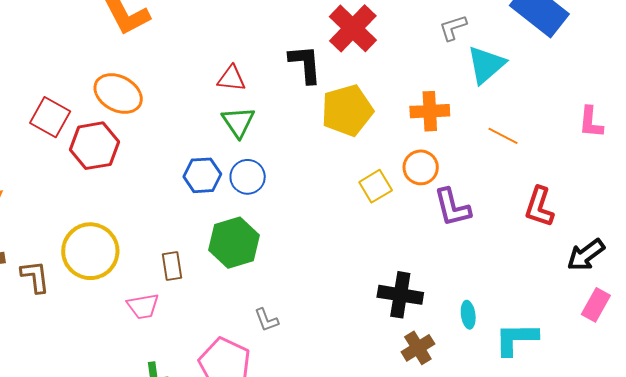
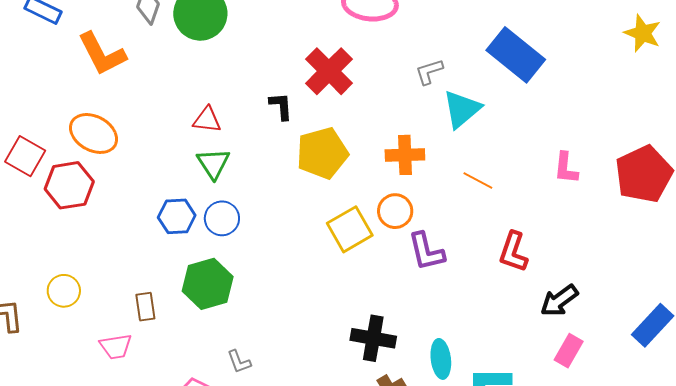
black L-shape: (305, 64) -> (281, 106), size x0.7
yellow square: (376, 186) -> (350, 229), size x1.4
yellow circle: (90, 251) -> (64, 291), size x0.6
cyan ellipse: (468, 315) -> (441, 359), size x1.4

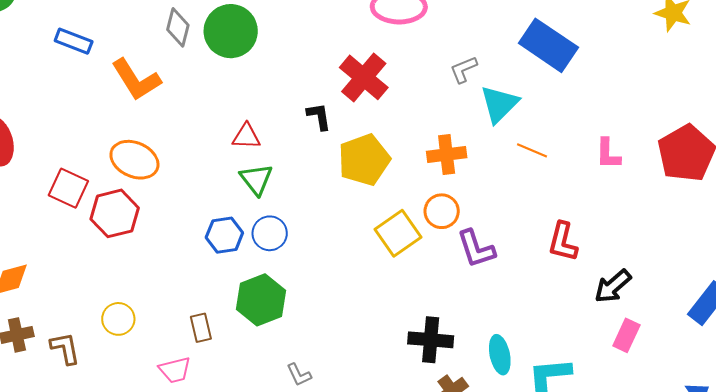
orange line: (478, 181) -> (532, 150), moved

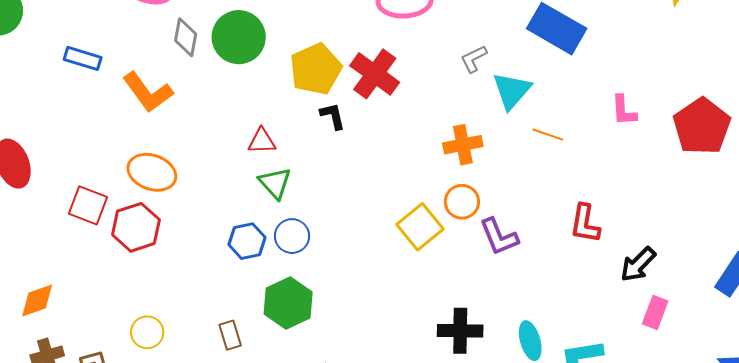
pink L-shape: (608, 154) -> (624, 110), moved
yellow pentagon: (364, 160) -> (316, 69), moved

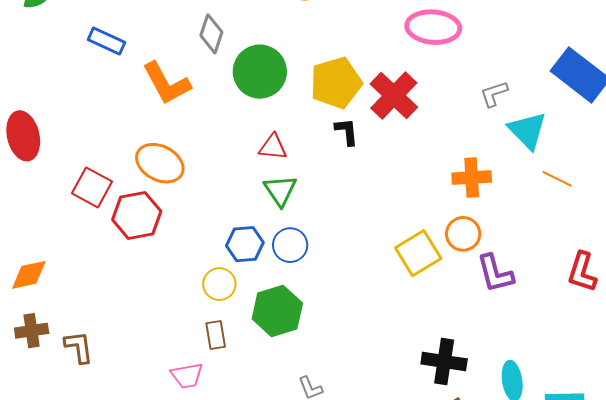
green circle: (239, 37) -> (260, 72), moved
cyan triangle: (512, 91) -> (527, 130), turned -33
yellow circle: (147, 332) -> (219, 284), moved

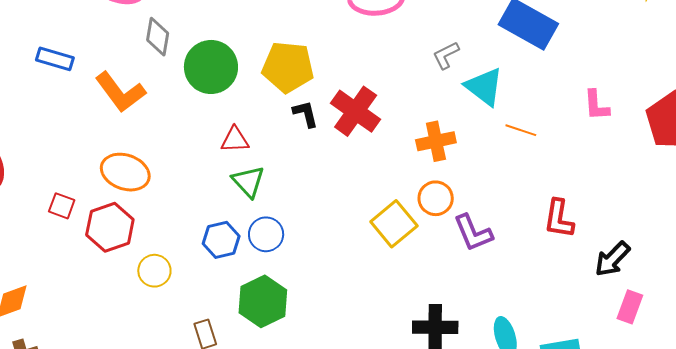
yellow pentagon: (336, 83) -> (288, 67), turned 30
red cross: (394, 96) -> (356, 111), moved
red square: (92, 187) -> (62, 206), size x0.7
yellow circle: (219, 284) -> (154, 271), moved

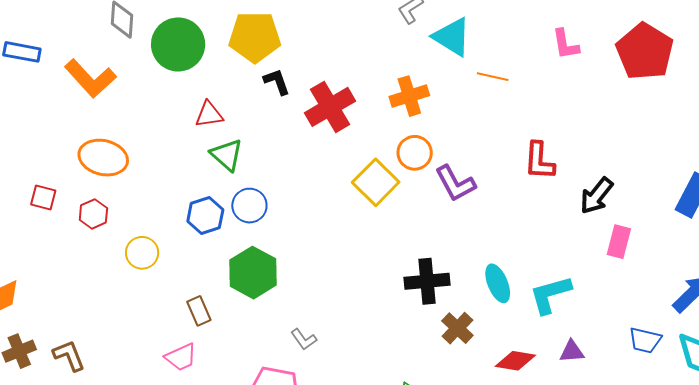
red cross: (356, 111) -> (330, 107), moved, turned 30
red hexagon: (110, 227) -> (93, 214), size x0.6

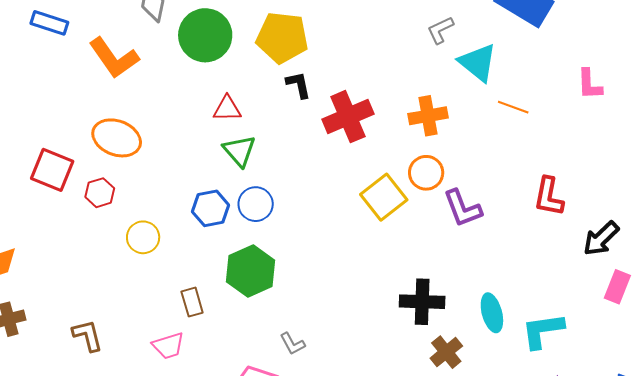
red square: (43, 197) -> (52, 170), size x1.6
brown L-shape: (69, 356) -> (88, 335), moved

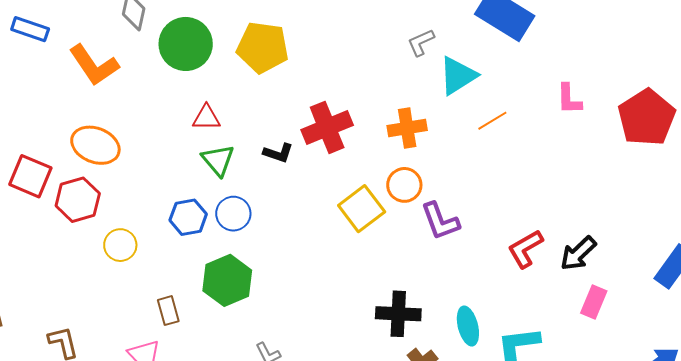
cyan triangle: (478, 63) -> (458, 76), turned 48
black L-shape: (298, 85) -> (278, 153), moved, turned 120
orange line: (513, 107) -> (492, 121), turned -52
red hexagon: (100, 193) -> (78, 200), size x1.5
red L-shape: (549, 197) -> (525, 249), moved, turned 48

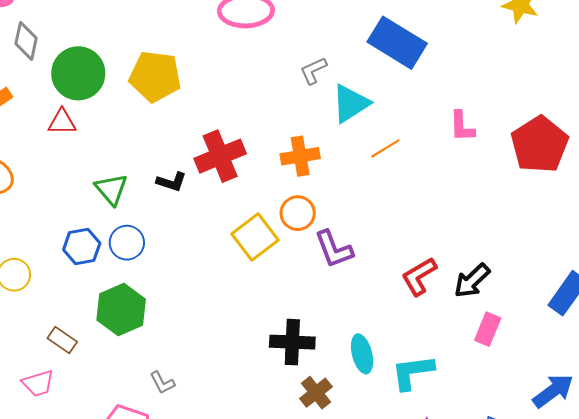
red triangle: (206, 118) -> (62, 122), moved
brown rectangle: (168, 311) -> (62, 340), turned -40

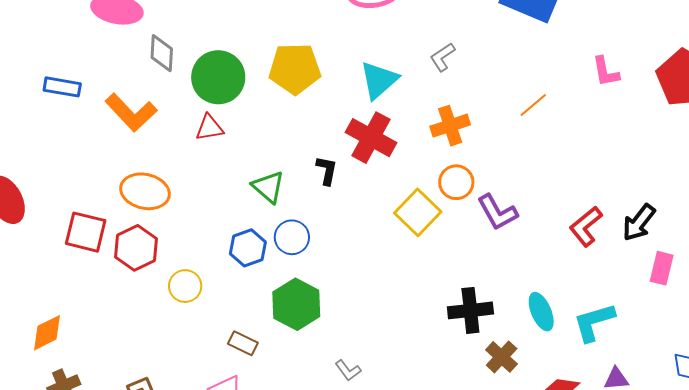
gray L-shape: (313, 70) -> (442, 57), moved
cyan triangle: (351, 103) -> (379, 80), moved
red cross: (220, 156) -> (371, 138), turned -30
black L-shape: (171, 182) -> (327, 170), turned -88

